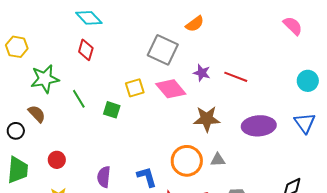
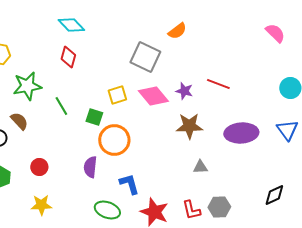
purple star: (202, 73) -> (184, 91), moved
orange circle: (187, 161) -> (114, 140), moved
purple semicircle: (104, 177) -> (90, 167), moved

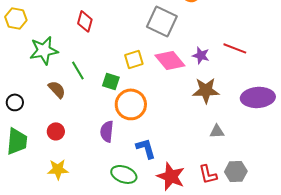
brown semicircle: (19, 121) -> (57, 89), moved

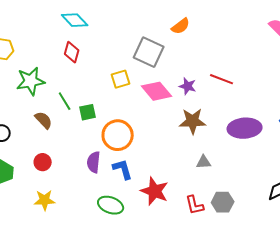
yellow square: (134, 59) -> (121, 79), moved
green square: (111, 81) -> (88, 112), moved, turned -30
blue L-shape: (146, 148) -> (123, 169), moved
red star: (171, 176) -> (155, 191), moved

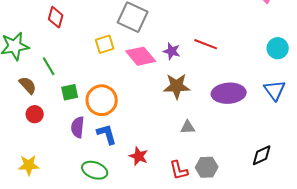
green square: (88, 112) -> (70, 92), moved
red circle: (43, 162) -> (35, 114), moved
red star: (155, 191) -> (139, 156), size x0.7

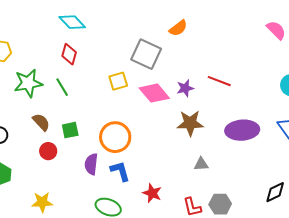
purple star: (172, 51) -> (185, 88), turned -30
green line: (49, 66) -> (62, 87), moved
green square: (70, 92) -> (70, 130), moved

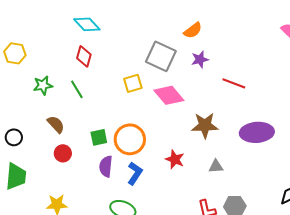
green star: (28, 83) -> (43, 85), size x0.7
purple star: (185, 88) -> (200, 59), moved
green square: (70, 130) -> (99, 137), moved
blue L-shape: (120, 171) -> (135, 173), turned 50
red star: (152, 193) -> (175, 159), moved

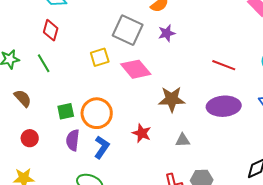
red line: (234, 83) -> (224, 65), moved
red circle: (63, 153) -> (30, 138), moved

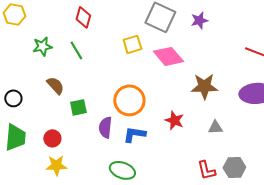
green square: (66, 111) -> (78, 107), moved
red circle: (30, 138) -> (52, 138), moved
blue L-shape: (102, 147) -> (134, 134), turned -115

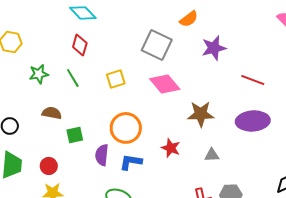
purple star: (199, 20) -> (214, 48), moved, size x1.4
yellow square: (132, 44) -> (116, 79), moved
brown semicircle: (55, 85) -> (52, 113), turned -36

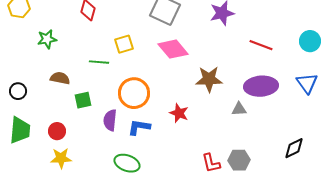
green line: (73, 78) -> (99, 62), moved, turned -54
gray triangle: (212, 155) -> (239, 109), moved

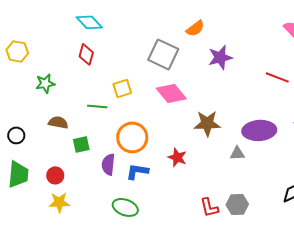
red line: (261, 45) -> (277, 77), moved

